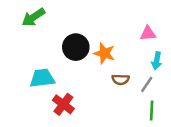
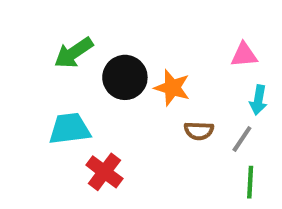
green arrow: (33, 17) -> (74, 53), moved

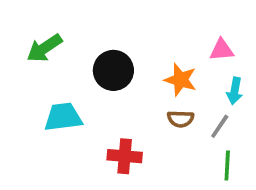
green arrow: (74, 53) -> (44, 48), moved
orange star: (172, 88) -> (181, 80), moved
red cross: (104, 172) -> (125, 156), moved, turned -32

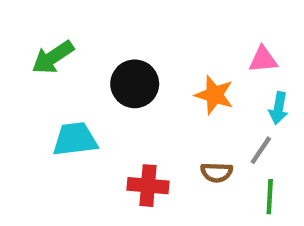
brown semicircle: (181, 119) -> (217, 172), moved

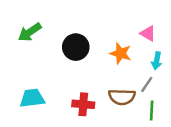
pink triangle: (263, 59) -> (148, 33), turned 35
cyan trapezoid: (75, 139) -> (32, 98), moved
brown semicircle: (217, 172) -> (122, 97), size x1.5

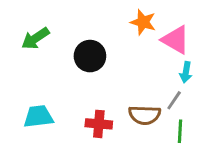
pink triangle: (148, 33) -> (176, 40), size x1.5
orange star: (121, 53) -> (143, 22), moved

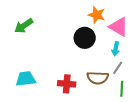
black circle: (90, 56) -> (85, 38), moved
cyan arrow: (186, 72) -> (116, 49), moved

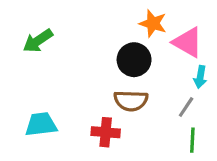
cyan arrow: (116, 49) -> (200, 77), moved
brown semicircle: (98, 78) -> (131, 101), moved

